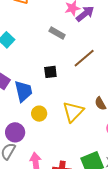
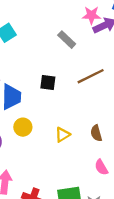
yellow triangle: (73, 112) -> (63, 135), size x0.6

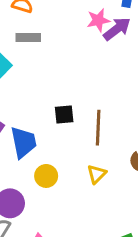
gray rectangle: (67, 40) -> (28, 37), moved, turned -30
brown line: (91, 76) -> (98, 128), moved, turned -48

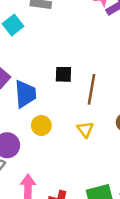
yellow triangle: (97, 174) -> (85, 129), turned -30

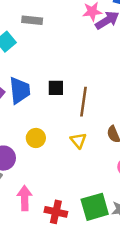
blue trapezoid: (25, 94) -> (20, 90), moved

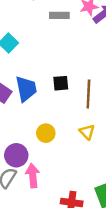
gray rectangle: (32, 20) -> (59, 15), moved
pink arrow: (25, 198) -> (33, 176), moved

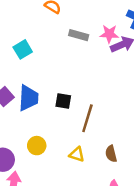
yellow triangle: (87, 132) -> (77, 154), turned -42

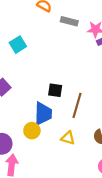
gray rectangle: (79, 35) -> (69, 21), moved
blue trapezoid: (28, 98) -> (43, 114), moved

